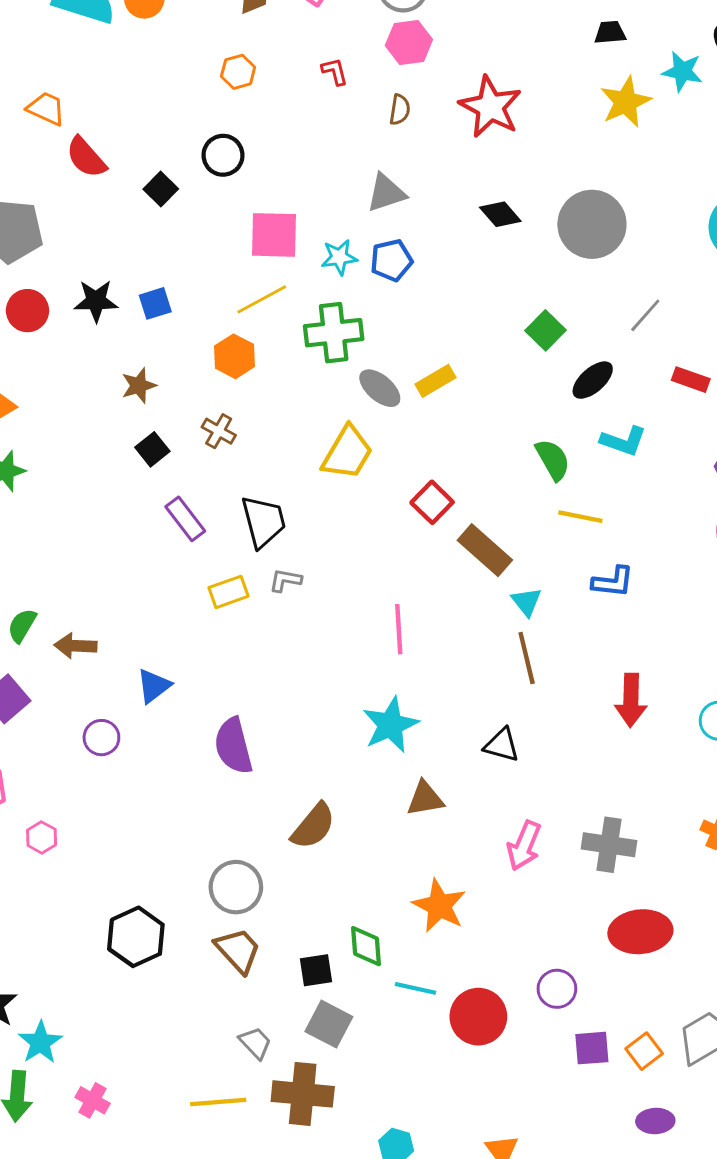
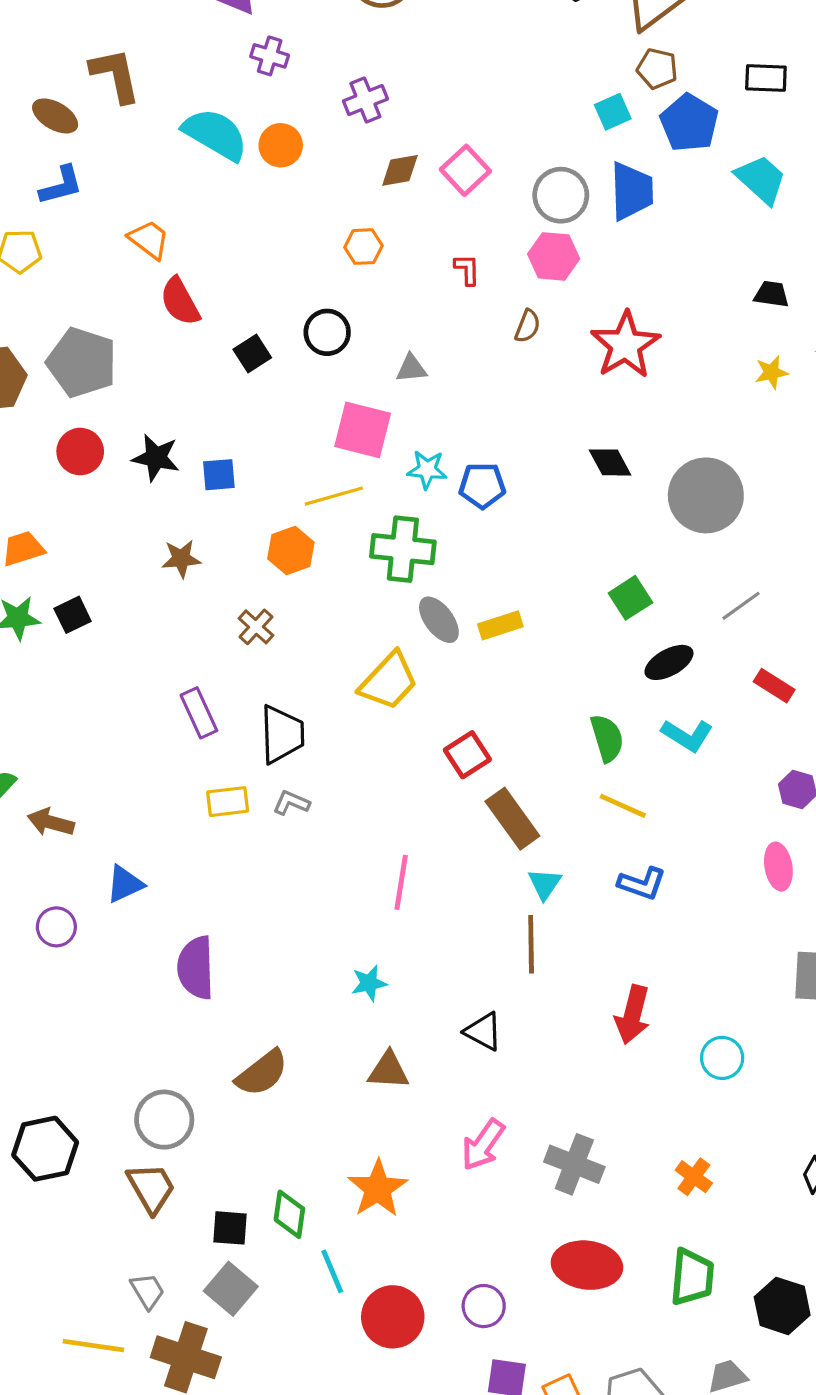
yellow star: (626, 102) -> (771, 372), size x0.6
gray triangle: (386, 193) -> (411, 368), moved, size x0.7
black square: (152, 449) -> (73, 615), moved
cyan star: (390, 725) -> (369, 983), size x0.6
cyan line: (416, 988) -> (332, 1271), turned 42

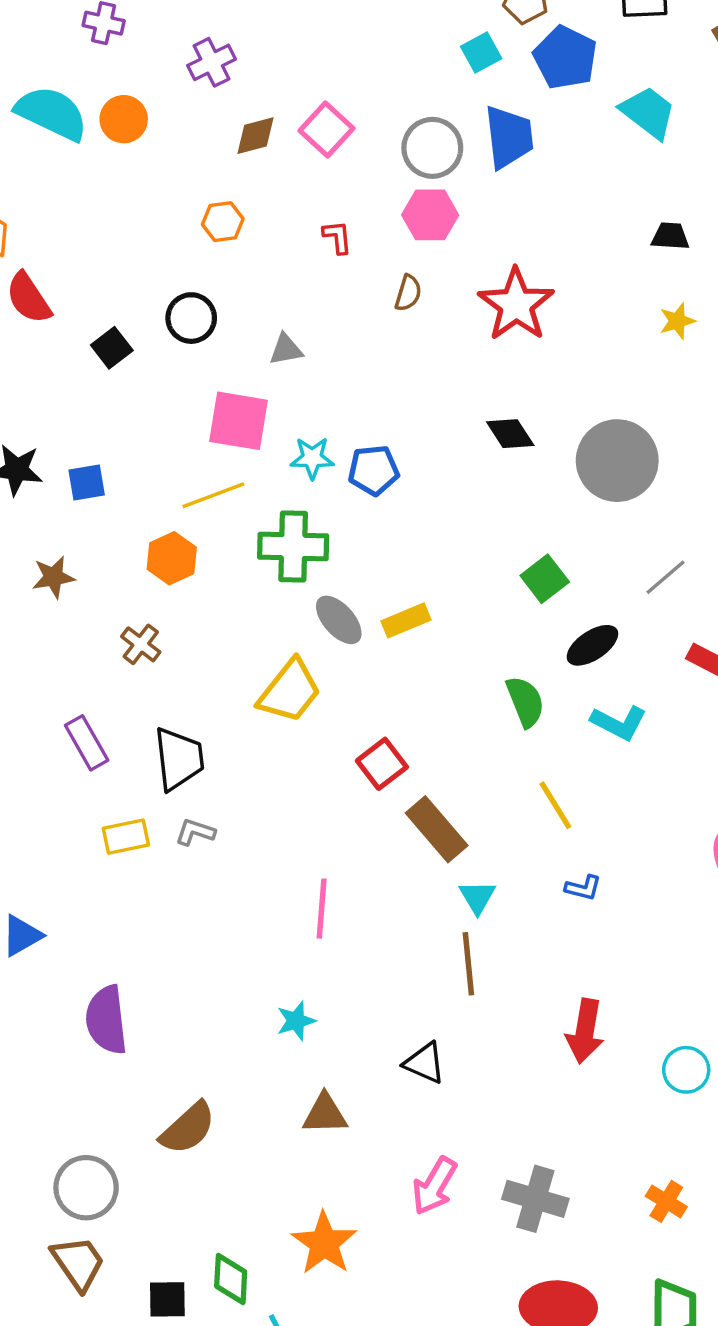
green semicircle: (607, 738) -> (525, 702), moved
yellow line: (623, 806) -> (555, 805), turned 39
blue L-shape: (642, 884) -> (583, 888), size x0.7

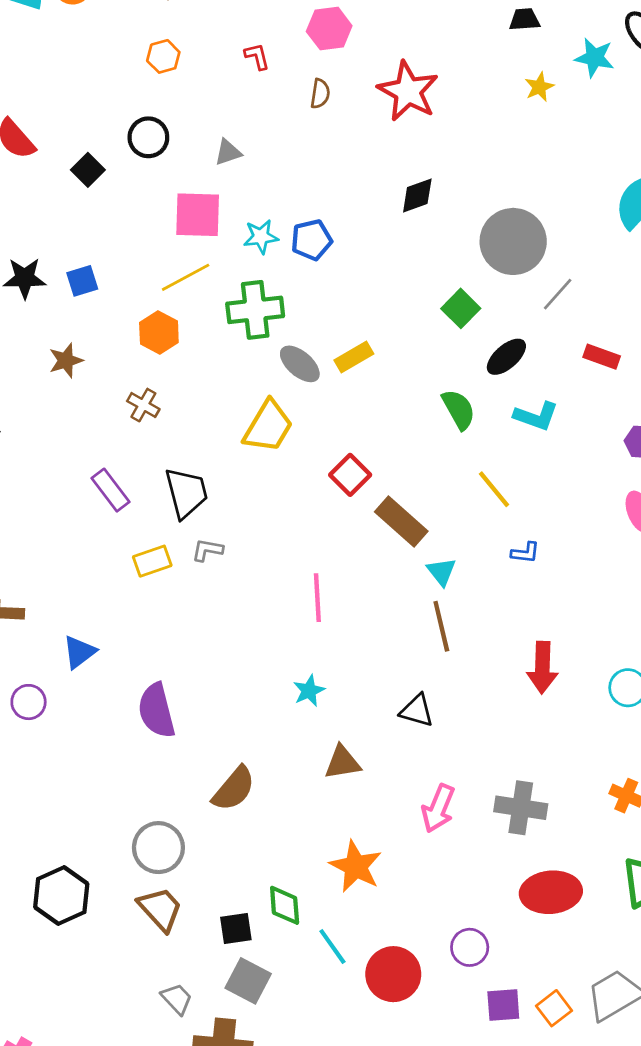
black diamond: (510, 434) -> (417, 195), turned -69
gray circle: (617, 461) -> (513, 241), moved

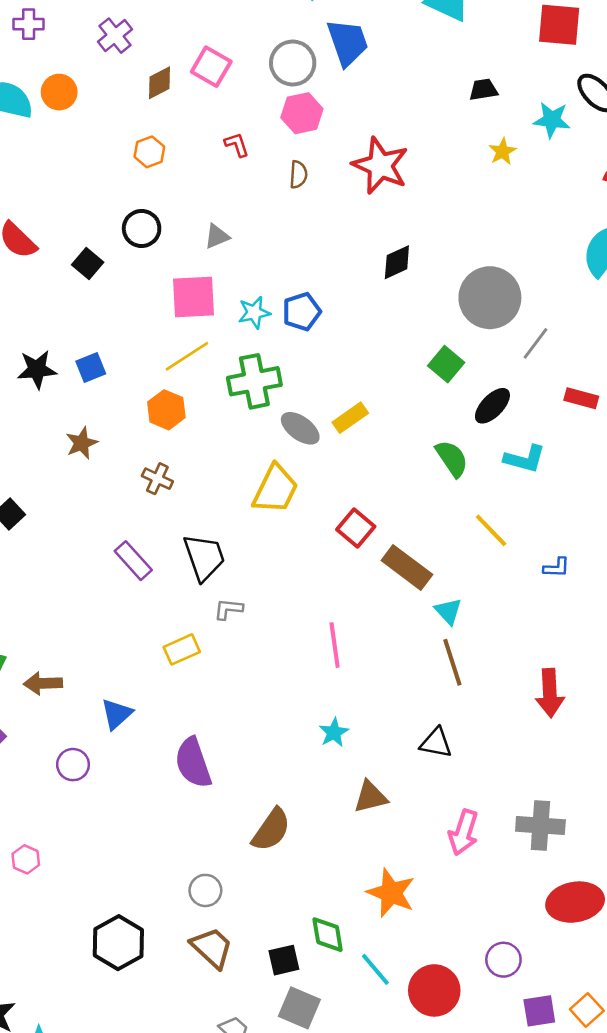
blue L-shape: (525, 553) -> (556, 568), moved
yellow rectangle: (152, 561) -> (182, 649), moved
gray circle: (158, 848) -> (205, 890), size x0.7

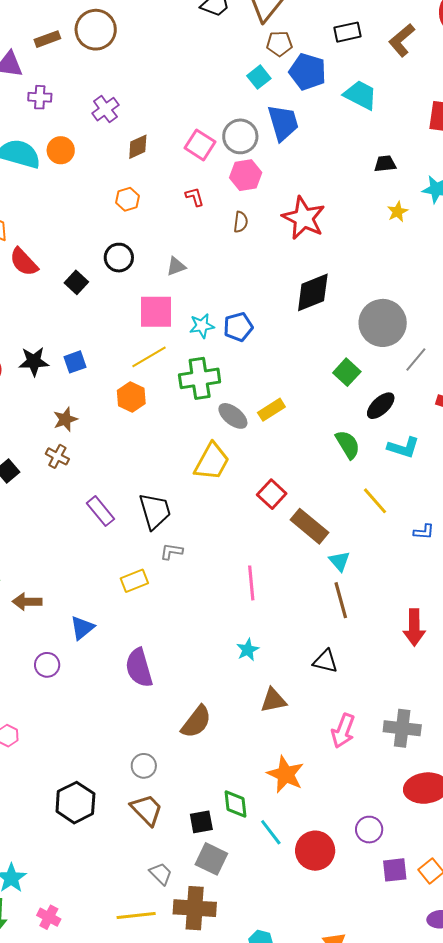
pink square: (211, 67) -> (200, 145), moved
black diamond: (397, 262) -> (313, 292), size x1.5
brown cross: (157, 479) -> (57, 456), moved

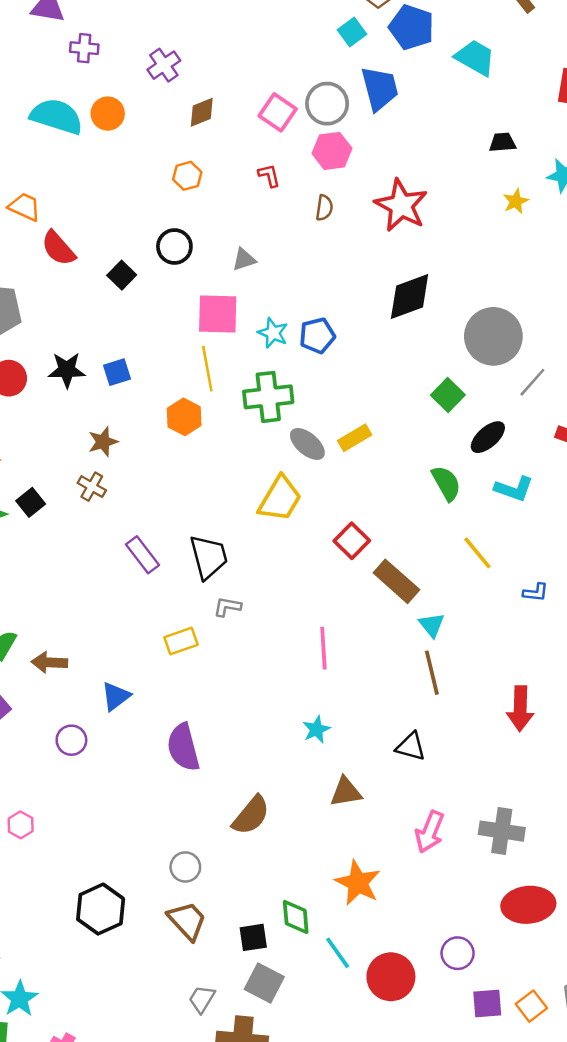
cyan star: (202, 326) -> (273, 333), turned 30
yellow line: (149, 357) -> (207, 369), turned -72
gray trapezoid: (161, 874) -> (202, 999), turned -105

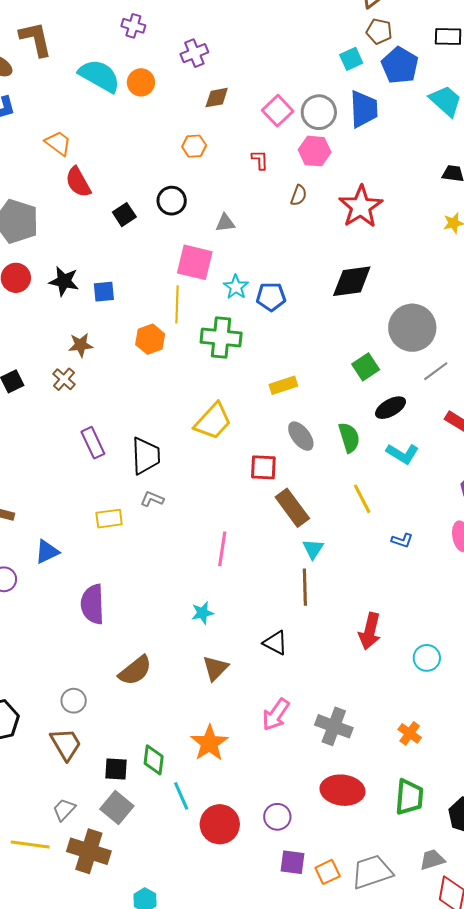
gray ellipse: (307, 444) -> (301, 436), moved
red square: (352, 541) -> (263, 467), turned 36
brown triangle: (346, 792) -> (215, 668), turned -48

